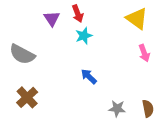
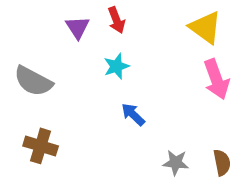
cyan star: (84, 36) -> (116, 66), moved
pink arrow: (144, 53) -> (216, 79), size x1.5
brown cross: (27, 97) -> (41, 146), turned -30

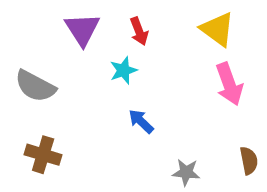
red arrow: (116, 20) -> (139, 31), moved
purple triangle: (78, 27) -> (82, 29), size x1.4
brown semicircle: (222, 163) -> (249, 161), moved

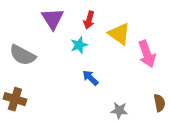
yellow triangle: (217, 29) -> (119, 34), moved
red arrow: (139, 31) -> (89, 20), turned 36
brown cross: (43, 155) -> (15, 99), moved

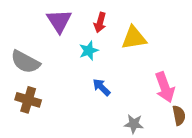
yellow triangle: (119, 34) -> (134, 38), turned -45
pink arrow: (147, 54) -> (165, 87), moved
brown cross: (15, 99) -> (28, 100), moved

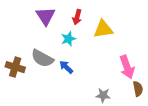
gray semicircle: (25, 62) -> (42, 58), moved
blue arrow: (101, 87) -> (66, 67), moved
brown cross: (28, 100) -> (15, 67), moved

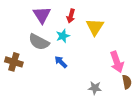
yellow triangle: (103, 29) -> (95, 27), turned -48
gray semicircle: (42, 58) -> (39, 42), moved

